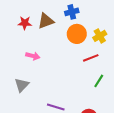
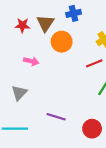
brown triangle: (46, 21) -> (45, 23), turned -36
orange circle: (77, 34) -> (62, 42), moved

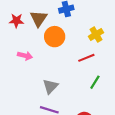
gray triangle: (19, 93) -> (50, 86), moved

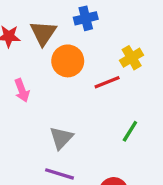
pink arrow: (25, 56) -> (22, 90), turned 56
red line: (86, 58) -> (107, 82), moved

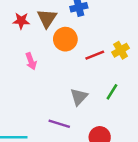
yellow cross: (132, 58) -> (121, 50), moved
gray triangle: (61, 138) -> (79, 97), moved

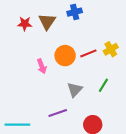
orange circle: (65, 39) -> (65, 56), moved
pink arrow: (31, 61) -> (42, 66), moved
purple line: (59, 124) -> (58, 113), turned -36

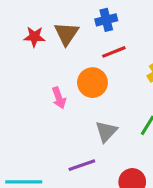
red line: (88, 53) -> (114, 52), moved

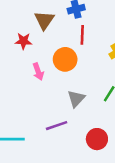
red star: (34, 37) -> (23, 41), moved
red line: (114, 52) -> (82, 35), turned -66

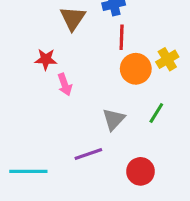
red star: (23, 41) -> (46, 59), moved
orange circle: (65, 59) -> (136, 69), moved

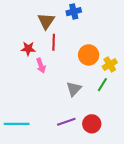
red line: (122, 37) -> (54, 42), moved
yellow cross: (167, 59) -> (110, 64), moved
purple line: (88, 154) -> (66, 122), moved

